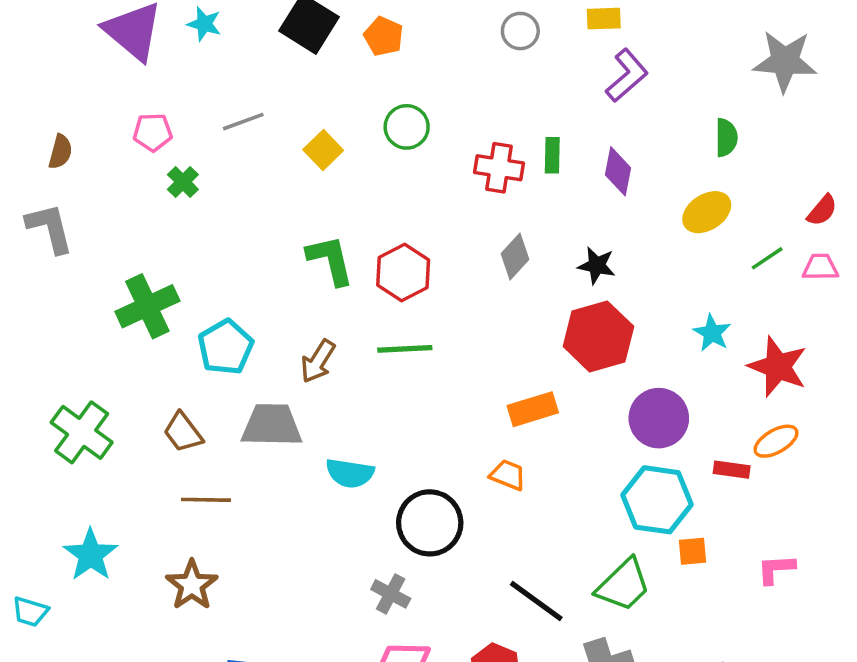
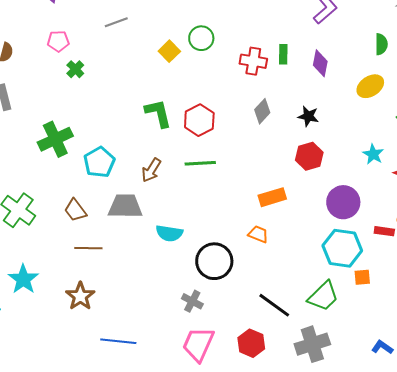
gray line: (243, 122) -> (116, 22), moved
yellow square: (323, 150) -> (169, 51), moved
red hexagon: (598, 336) -> (309, 156), size x0.7

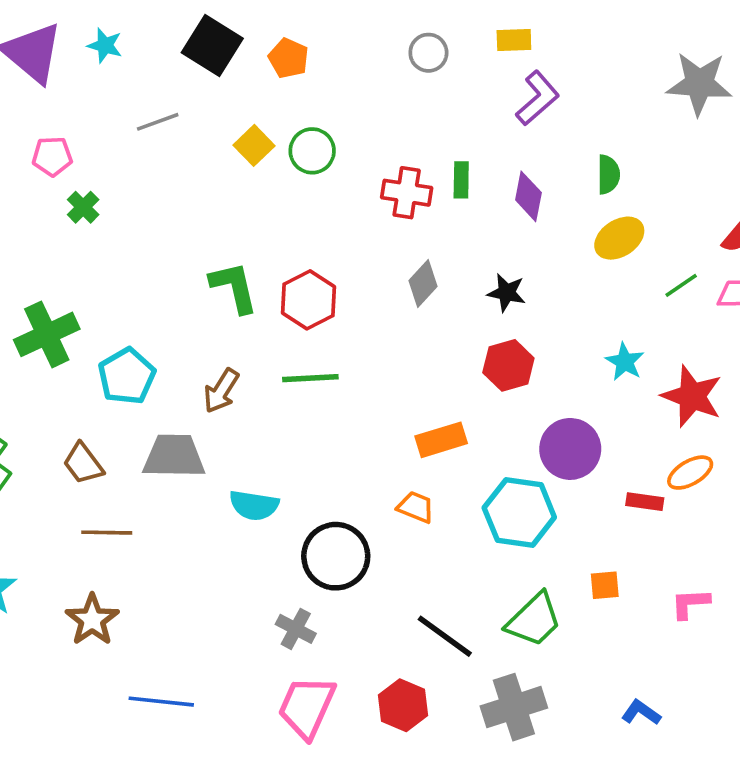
green semicircle: (381, 44) -> (608, 174), moved
yellow square: (169, 51) -> (254, 145), moved
cyan hexagon: (342, 248) -> (519, 513), moved

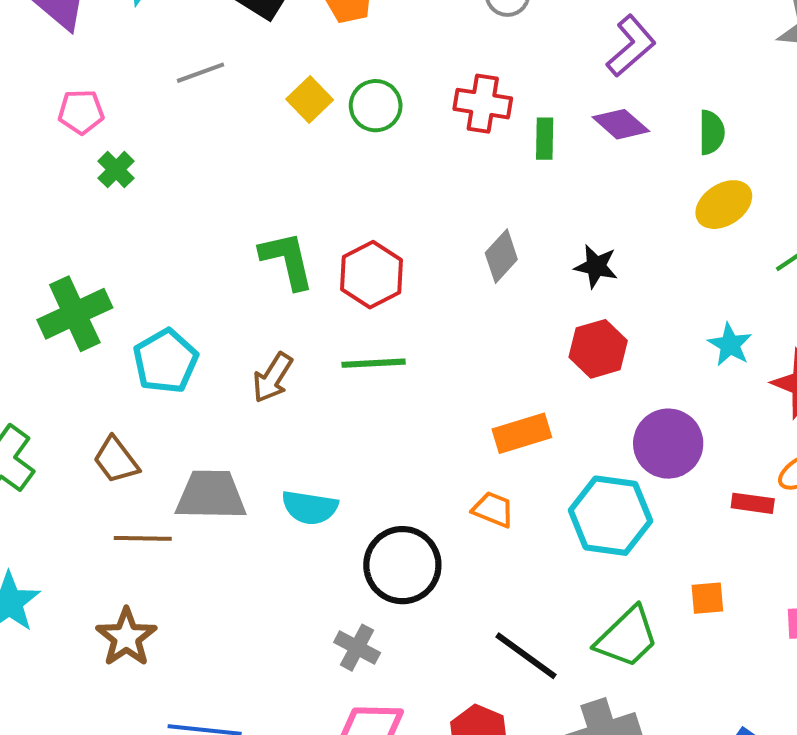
red cross: (407, 193) -> (483, 104), moved
purple diamond: (528, 196) -> (621, 124), moved, turned -60
gray trapezoid: (174, 456) -> (211, 495), moved

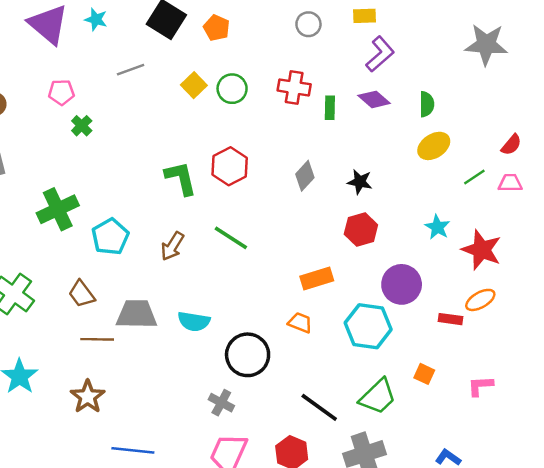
red hexagon: (371, 275) -> (230, 166), moved
green line: (374, 363) -> (231, 238), turned 36
orange square: (707, 598) -> (424, 374), turned 30

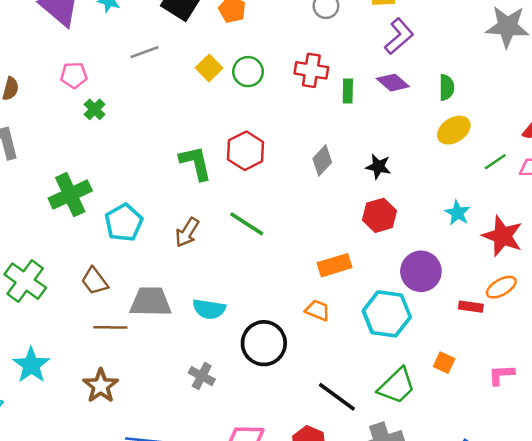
gray cross: (221, 403) -> (202, 376), moved

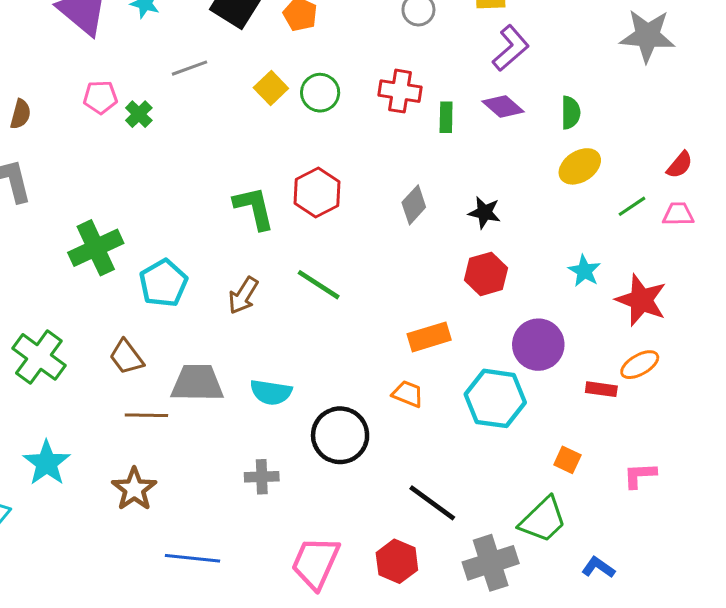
green cross: (95, 109) -> (139, 114), moved
gray cross: (202, 376) -> (262, 477), turned -30
green trapezoid: (397, 386) -> (543, 520), moved

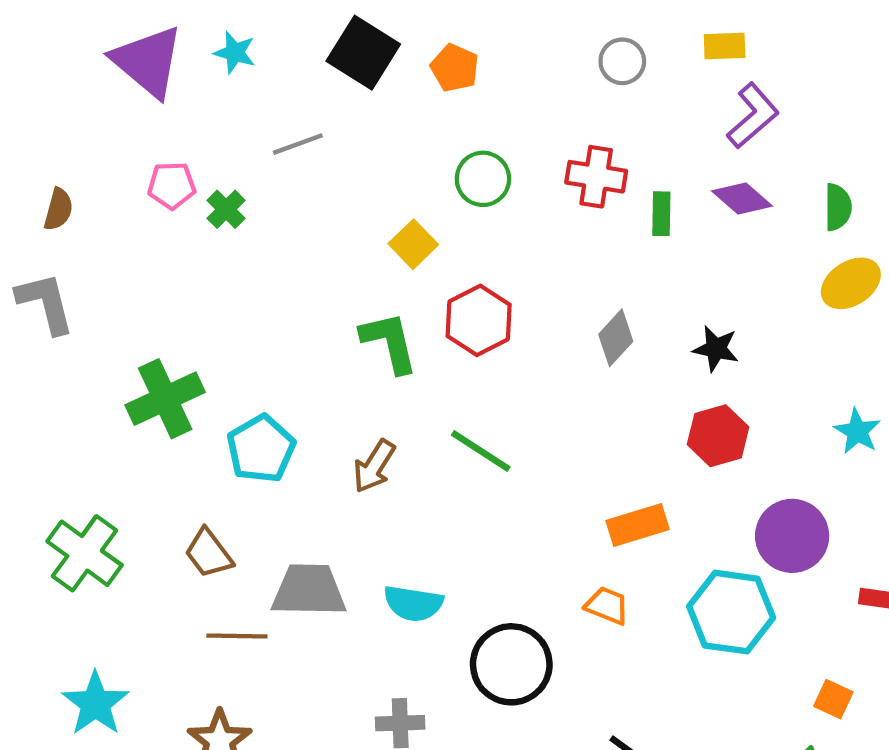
yellow square: (271, 88) -> (413, 244), moved

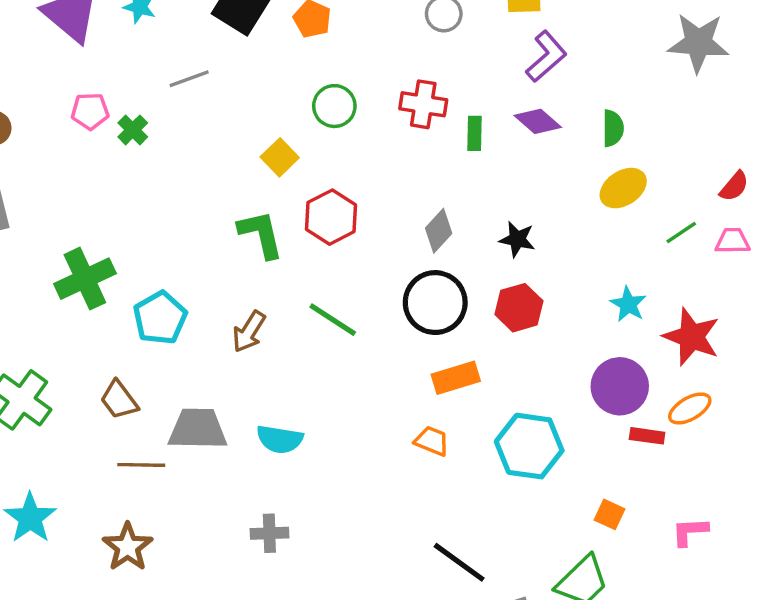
purple circle: (792, 536) -> (620, 386), moved
black circle: (511, 664) -> (435, 303), moved

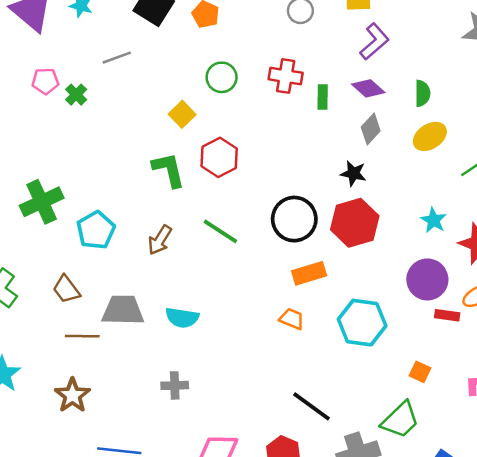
gray diamond: (439, 231) -> (371, 129), moved
red hexagon: (519, 308) -> (355, 223), size x1.4

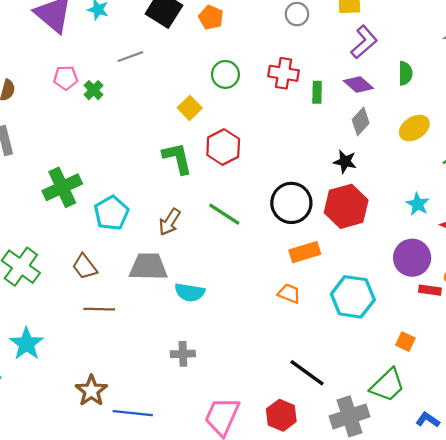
green semicircle: (422, 93) -> (405, 73), moved
gray trapezoid: (123, 310) -> (148, 267), moved
brown star: (72, 395) -> (91, 391), moved

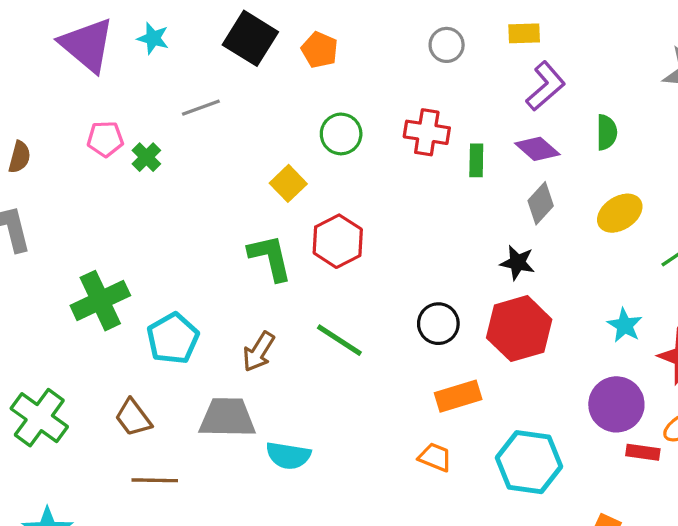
black circle: (291, 203) -> (438, 324), size x0.7

